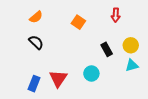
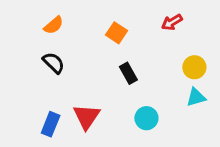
red arrow: (116, 15) -> (172, 22), turned 56
black rectangle: (107, 49) -> (128, 73), moved
cyan circle: (91, 73) -> (146, 118), moved

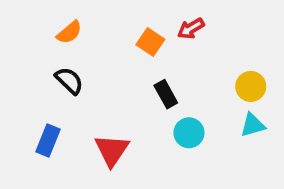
red arrow: (172, 22) -> (191, 29), moved
cyan circle: (146, 118) -> (189, 133), moved
blue rectangle: (51, 124) -> (48, 140), moved

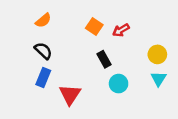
red arrow: (191, 29) -> (121, 30), moved
cyan triangle: (253, 125) -> (159, 79), turned -42
blue rectangle: (48, 140) -> (43, 77), moved

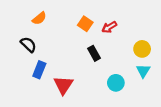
black semicircle: (43, 51) -> (28, 45), moved
cyan circle: (119, 84) -> (116, 83), moved

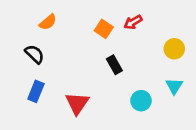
red arrow: (109, 27) -> (133, 22), moved
yellow circle: (142, 49) -> (174, 49), moved
blue rectangle: (39, 70) -> (36, 91), moved

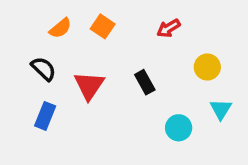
orange square: (104, 29) -> (103, 26), moved
yellow circle: (174, 49) -> (207, 67), moved
red triangle: (77, 103) -> (89, 86), moved

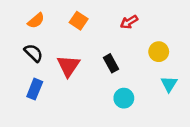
orange semicircle: (60, 28) -> (36, 21), moved
cyan circle: (179, 128) -> (124, 98), moved

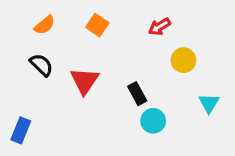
yellow circle: (159, 52) -> (183, 60), moved
black rectangle: (111, 63) -> (137, 94), moved
blue rectangle: (35, 89) -> (21, 130), moved

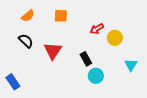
orange square: (97, 25) -> (61, 16), turned -32
red arrow: (160, 27) -> (97, 29), moved
blue rectangle: (21, 130) -> (13, 82), turned -56

